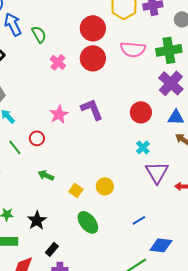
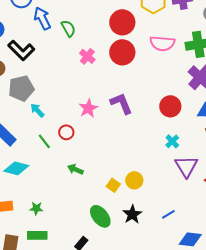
yellow square: (76, 190) -> (113, 185), moved
black star: (37, 220) -> (132, 214), moved
green ellipse: (88, 222) -> (100, 216), moved

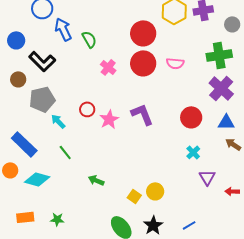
pink semicircle: (162, 43) -> (175, 63), moved, size x0.7
red circle: (66, 132) -> (87, 109), moved
purple triangle: (186, 166) -> (207, 177), size x0.7

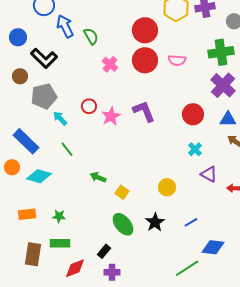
purple triangle: (207, 177) -> (209, 174), turned -30
yellow circle: (155, 191) -> (167, 187), moved
yellow square: (134, 196) -> (122, 192), moved

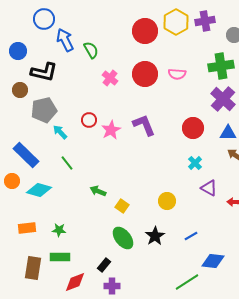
red circle: (145, 30) -> (145, 31), moved
black L-shape: (44, 58) -> (44, 72), turned -32

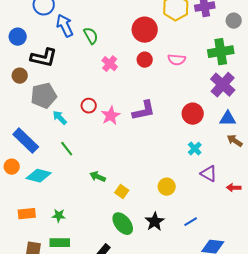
red circle: (145, 31) -> (145, 30), moved
red circle: (145, 74) -> (145, 60), size x0.6
purple L-shape: (144, 125) -> (144, 111), turned 100

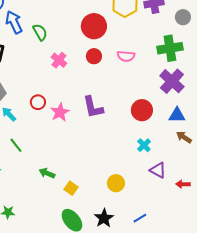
purple L-shape: (144, 111) -> (93, 107), turned 90

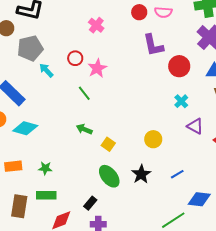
red circle: (94, 56) -> (139, 12), moved
pink cross: (59, 60) -> (96, 25), moved
purple L-shape: (93, 107) -> (153, 45), moved
green line: (16, 145) -> (84, 93), moved

